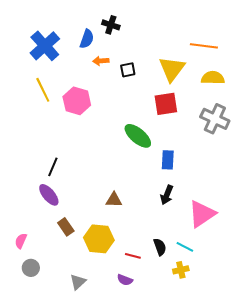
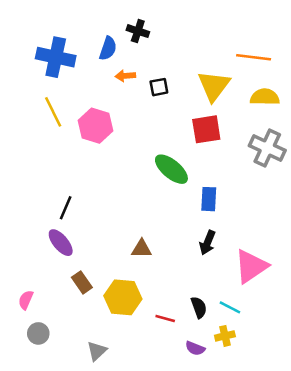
blue cross: (45, 46) -> (56, 57), turned -36
purple semicircle: (125, 280) -> (195, 348), moved

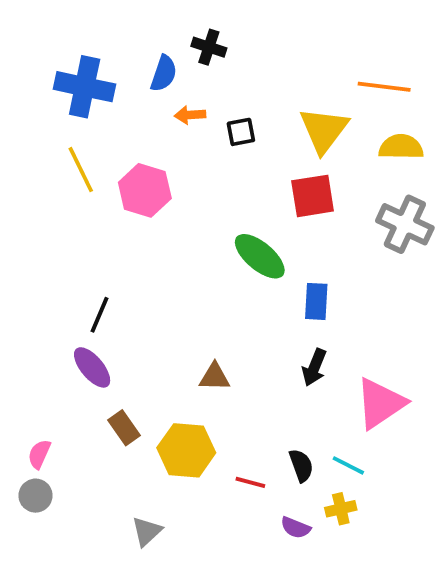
gray circle: (38, 333) -> (36, 496), moved

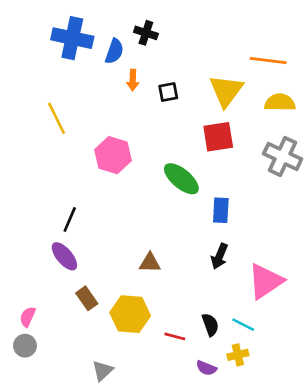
blue cross: (85, 87) -> (72, 38), moved
orange arrow: (190, 115) -> (133, 80), turned -84
pink hexagon: (145, 190) -> (113, 155), moved

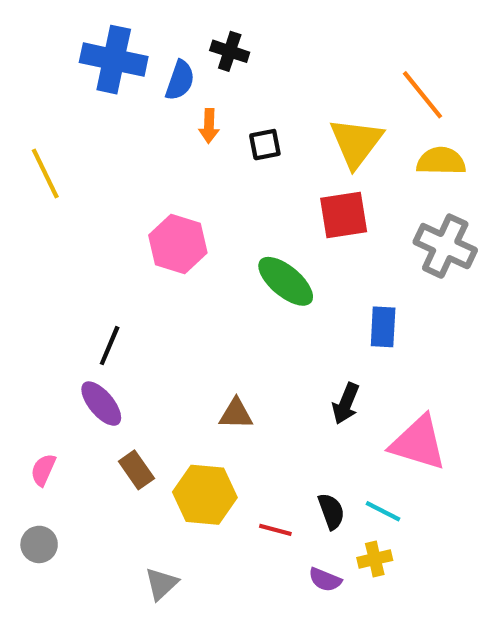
orange line: (268, 60) -> (422, 95), turned 44
yellow line: (57, 118) -> (45, 174), moved
blue rectangle: (221, 210) -> (383, 327), moved
pink triangle: (265, 281) -> (418, 443), turned 51
pink semicircle: (28, 317) -> (43, 470), moved

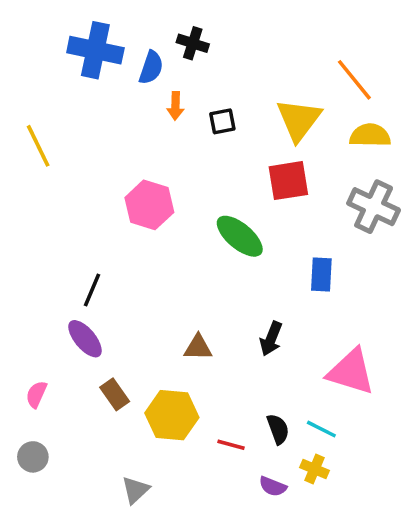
black arrow: (346, 404) -> (271, 339), moved
yellow cross: (375, 559) -> (314, 469), turned 36

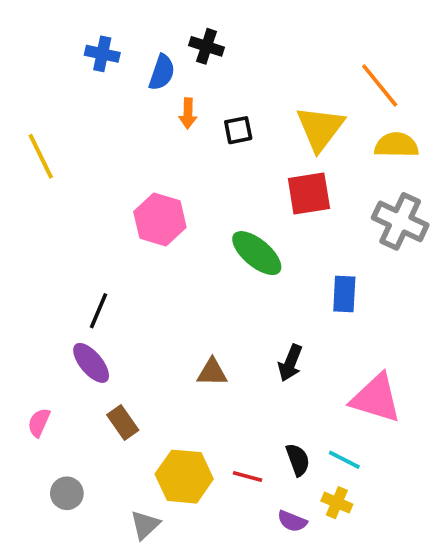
blue cross: (95, 50) -> (102, 54), size x0.6
yellow hexagon: (172, 415) -> (184, 477), moved
gray circle: (33, 457) -> (67, 493), moved

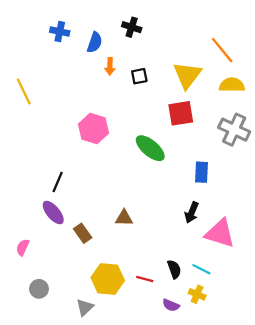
black cross: (207, 46) -> (132, 27), moved
black arrow: (290, 363) -> (192, 213), moved
brown rectangle: (123, 423) -> (83, 233), moved

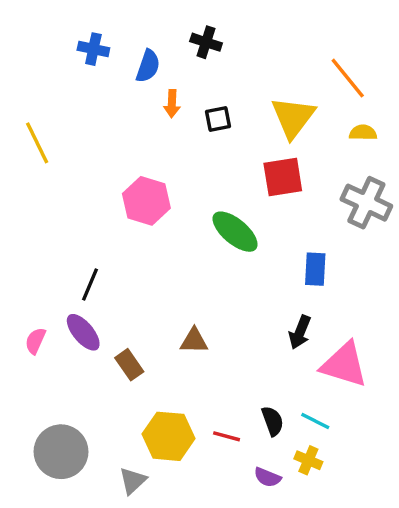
yellow semicircle: (232, 85) -> (363, 133), size x0.7
pink semicircle: (23, 247) -> (35, 341), moved
gray circle: (39, 289) -> (61, 452), size x1.8

